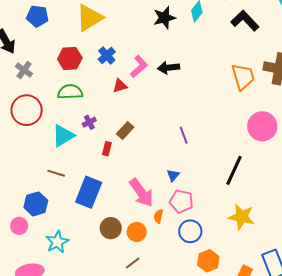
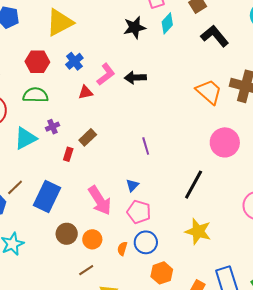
orange trapezoid: (243, 77) -> (209, 92), turned -36
brown line: (56, 173) -> (15, 187), moved, turned -66
orange semicircle: (158, 216) -> (122, 249), moved

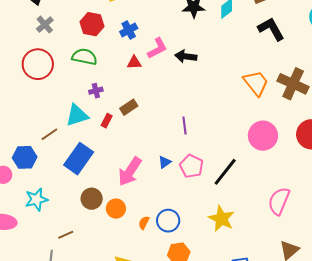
cyan triangle: (25, 138) -> (77, 115), moved
brown line: (15, 187) -> (49, 134), moved
pink arrow: (100, 201) -> (130, 172), turned 56
pink pentagon: (139, 212) -> (191, 166), moved
brown line: (86, 270) -> (66, 235), moved

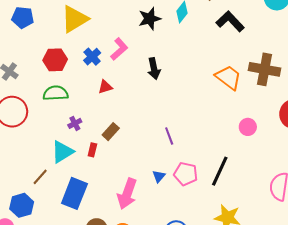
pink L-shape: (157, 48) -> (119, 49), moved
black arrow: (186, 56) -> (154, 69), turned -95
pink circle: (263, 136) -> (248, 127), size x0.6

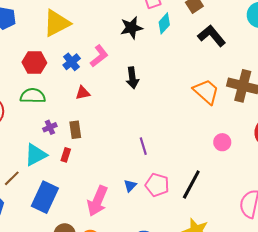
brown rectangle: (111, 132) -> (75, 130), moved, turned -54

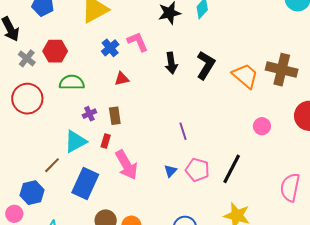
black L-shape: (212, 36) -> (206, 65), moved, turned 72
pink L-shape: (99, 56) -> (138, 42), turned -75
red hexagon: (34, 63) -> (55, 51), moved
pink arrow: (97, 201) -> (126, 165), moved, turned -52

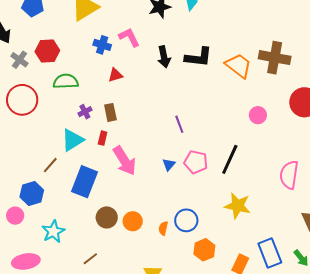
blue cross: (110, 48) -> (102, 45), turned -30
black L-shape: (206, 65) -> (198, 57), turned 68

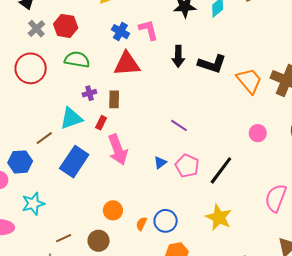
red triangle: (115, 75) -> (127, 64), size x1.8
purple line: (179, 124) -> (179, 125), turned -48
brown circle: (107, 217) -> (99, 241), moved

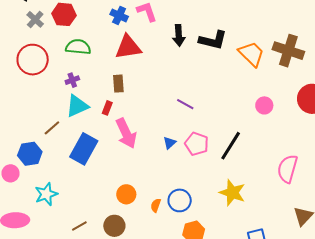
purple cross: (89, 93) -> (72, 80), moved

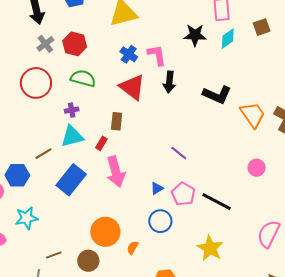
black arrow: (179, 35) -> (169, 82), moved
red triangle: (128, 47) -> (132, 87), turned 36
black line: (231, 146) -> (217, 202), turned 76
orange circle: (126, 194) -> (105, 232), size x1.5
blue circle: (180, 200) -> (160, 221), moved

